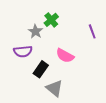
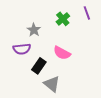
green cross: (51, 20) -> (63, 19), moved
purple line: (92, 31) -> (87, 13), moved

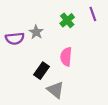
purple semicircle: (22, 49) -> (15, 39), moved
pink semicircle: (62, 53) -> (66, 57), turned 66

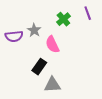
pink semicircle: (66, 57) -> (52, 44), moved, turned -30
gray triangle: (55, 90) -> (52, 85), turned -42

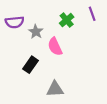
purple semicircle: (14, 36) -> (15, 22), moved
black rectangle: (39, 67) -> (30, 65), moved

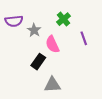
purple line: (92, 14) -> (84, 38), moved
black rectangle: (30, 65) -> (38, 62), moved

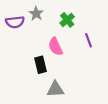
gray star: (34, 30) -> (36, 14), moved
black rectangle: (38, 62) -> (41, 65), turned -49

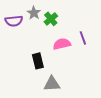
green cross: (67, 20) -> (51, 19), moved
pink semicircle: (55, 47) -> (62, 44), moved, turned 102

